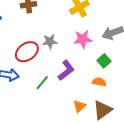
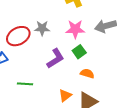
green square: (104, 61) -> (79, 52), moved
green line: (42, 83) -> (25, 84), moved, turned 49

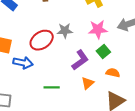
orange triangle: (65, 96) -> (88, 83), moved

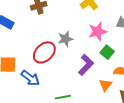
blue arrow: (23, 63) -> (30, 78), turned 36
orange triangle: (88, 83) -> (105, 85), moved

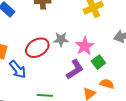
pink star: (98, 31) -> (85, 46), moved, turned -30

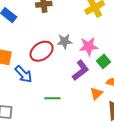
pink star: (85, 46) -> (89, 46), turned 30

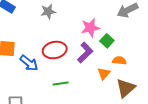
gray star: (65, 41) -> (48, 12), moved
red ellipse: (42, 51) -> (55, 50), moved, turned 30

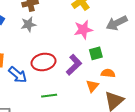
gray star: (48, 12) -> (28, 24), moved
pink star: (90, 28) -> (83, 30), moved
green square: (107, 41) -> (96, 53), turned 32

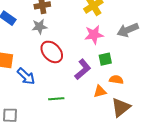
red ellipse: (43, 62) -> (52, 52), moved, turned 55
orange triangle: (92, 86) -> (100, 91), turned 32

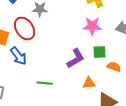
red ellipse: (52, 52) -> (25, 29), moved
orange semicircle: (116, 80) -> (114, 67), moved

